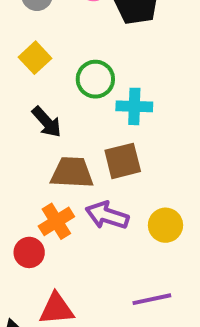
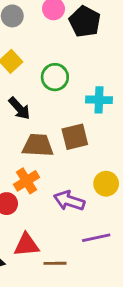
cyan cross: (134, 106) -> (99, 100), moved
purple arrow: (107, 215) -> (69, 201), moved

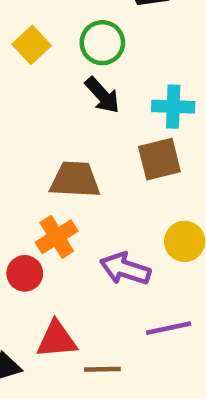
green circle: (55, 77) -> (102, 43), moved
black arrow: (19, 108) -> (102, 95), moved
brown square: (75, 137) -> (159, 159), moved

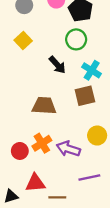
green circle: (102, 43) -> (76, 39), moved
cyan cross: (173, 107) -> (92, 70), turned 30
orange cross: (57, 237) -> (42, 143), moved

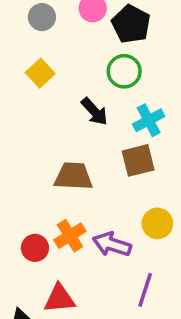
cyan cross: (92, 70) -> (149, 120), turned 30
purple line: (89, 177) -> (145, 290), turned -60

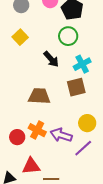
orange cross: (70, 236) -> (37, 130), turned -30
purple line: (145, 290) -> (83, 148), moved, turned 30

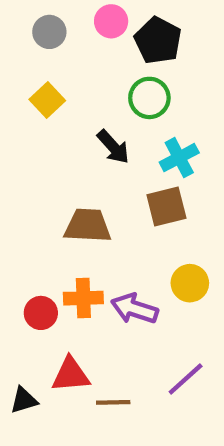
orange cross: (37, 130) -> (83, 298), turned -30
purple line: (83, 148) -> (186, 379), moved

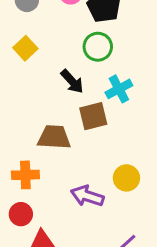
brown square: (166, 207) -> (93, 116), moved
orange cross: (83, 298) -> (25, 175), moved
red circle: (41, 313) -> (21, 214), moved

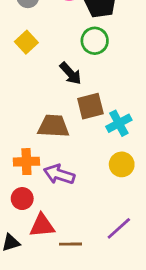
cyan cross: (119, 89) -> (119, 123), moved
purple arrow: (87, 196) -> (59, 174), moved

